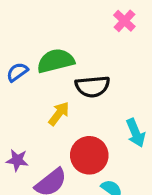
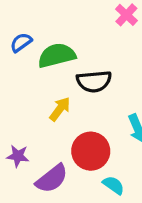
blue semicircle: (17, 72) -> (21, 42), moved

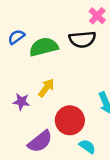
black semicircle: (94, 81) -> (82, 39), moved
purple star: (18, 156) -> (21, 102), moved

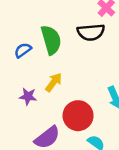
blue semicircle: (16, 37) -> (23, 50), moved
green semicircle: (44, 47) -> (51, 40), turned 88

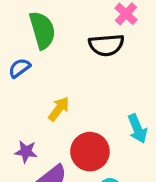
green semicircle: (51, 40) -> (42, 30), moved
purple star: (28, 96) -> (26, 152), moved

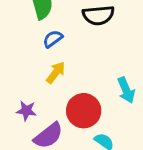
blue semicircle: (19, 68) -> (53, 39), moved

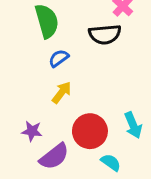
cyan arrow: (126, 90) -> (133, 125), moved

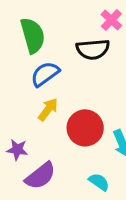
blue semicircle: (59, 58) -> (45, 74), size x1.4
red circle: (90, 131) -> (85, 128), moved

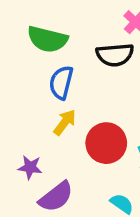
green semicircle: (33, 35) -> (47, 39), turned 120
blue semicircle: (45, 74) -> (61, 83), turned -40

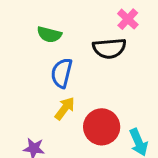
green semicircle: (47, 39) -> (49, 34), size x0.7

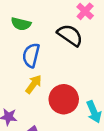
black semicircle: (109, 48) -> (70, 35), turned -140

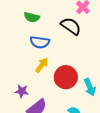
blue semicircle: (31, 55) -> (40, 42), turned -96

